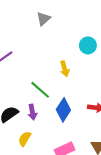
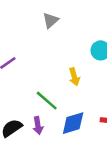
blue diamond: (63, 110) -> (73, 123), turned 40

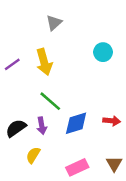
yellow arrow: (74, 77) -> (44, 62), moved, size x1.5

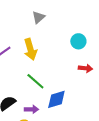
red arrow: (112, 121) -> (85, 68), moved
purple arrow: (42, 126) -> (31, 109), moved, turned -80

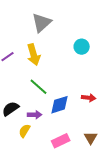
gray triangle: (38, 17) -> (42, 23), size x1.5
red arrow: (85, 68) -> (89, 98), moved

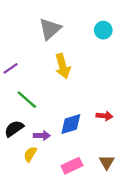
cyan circle: (82, 47) -> (103, 30), moved
yellow arrow: (34, 55) -> (63, 66), moved
green line: (39, 87) -> (27, 100), moved

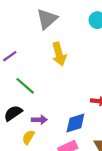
blue diamond: (71, 124) -> (75, 123), moved

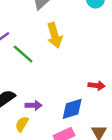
green line: (25, 86) -> (23, 54), moved

